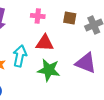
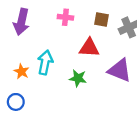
red triangle: (45, 43) -> (89, 48), moved
green star: (49, 70) -> (78, 78), size x0.7

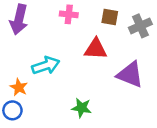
cyan arrow: (45, 62) -> (46, 66), turned 60
orange star: (21, 71) -> (19, 87), moved
green star: (78, 78) -> (82, 108), moved

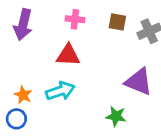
red triangle: (96, 49) -> (68, 55), moved
cyan arrow: (46, 66) -> (60, 91), moved
green star: (82, 108) -> (116, 116), moved

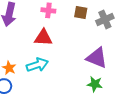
green star: (116, 116) -> (95, 84), moved

